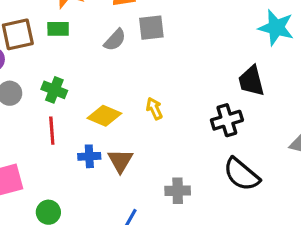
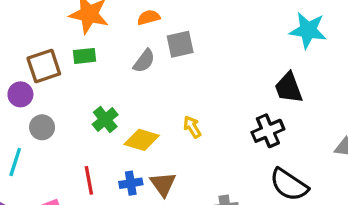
green cross: (54, 90) -> (105, 119), moved, turned 35
red line: (52, 131) -> (89, 180), moved

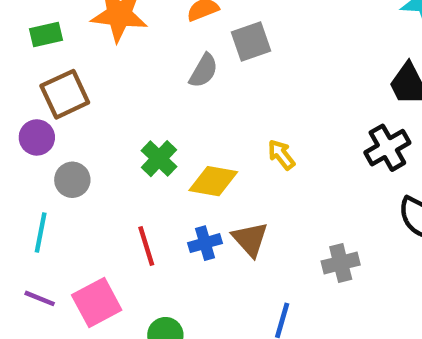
green rectangle: (85, 56) -> (46, 35), moved

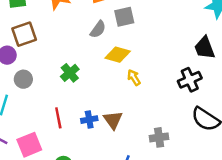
yellow diamond: (213, 181) -> (118, 55), moved

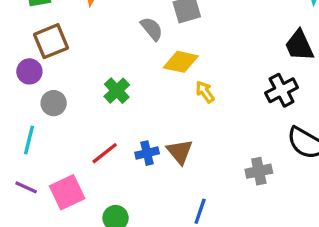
gray semicircle: (98, 29) -> (152, 29), turned -72
red line: (58, 118) -> (105, 153), turned 66
gray cross: (159, 137) -> (259, 171), moved

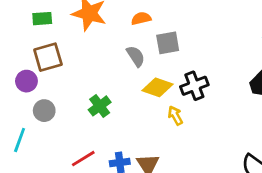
black cross: (282, 90) -> (194, 86), moved

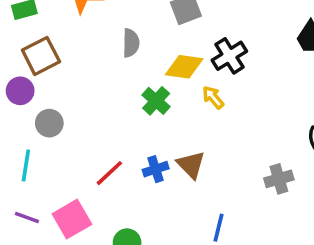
gray semicircle: (136, 56) -> (131, 43), moved, turned 45
green cross: (100, 106) -> (156, 101), moved

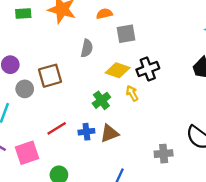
brown square: (41, 56) -> (50, 76), moved
green cross: (156, 101) -> (101, 100), moved
brown triangle: (191, 165) -> (109, 133), turned 42

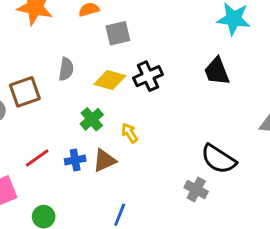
gray semicircle: (87, 48) -> (66, 69), moved
yellow arrow: (132, 93) -> (130, 133), moved
gray cross: (164, 154) -> (196, 189), moved, turned 36

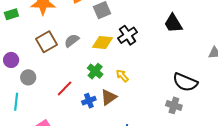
gray semicircle: (66, 69) -> (72, 41), turned -126
brown square: (25, 92) -> (47, 42), moved
red line: (37, 158) -> (65, 88), moved

